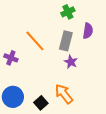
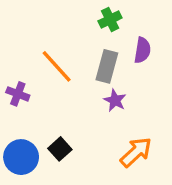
orange arrow: (64, 94) -> (136, 152), moved, turned 85
black square: (41, 103) -> (60, 149), moved

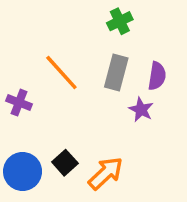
purple semicircle: (142, 50) -> (157, 76), moved
purple star: (115, 100) -> (141, 110), moved
orange arrow: (136, 152) -> (106, 173), moved

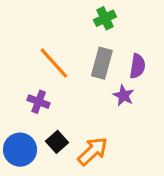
purple cross: (19, 103) -> (39, 102), moved

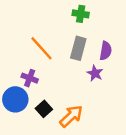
green cross: (105, 18) -> (81, 14), turned 35
blue circle: (20, 150) -> (15, 99), moved

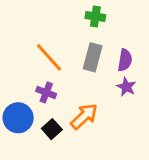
purple star: (95, 73) -> (126, 87), moved
purple cross: (30, 78) -> (46, 92), moved
orange arrow: (71, 116) -> (84, 116), moved

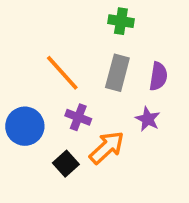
purple star: (126, 87) -> (148, 119), moved
purple cross: (46, 92) -> (78, 117), moved
blue circle: (18, 118) -> (25, 126), moved

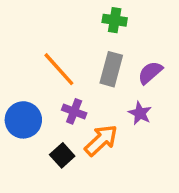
purple semicircle: (158, 76) -> (150, 73), turned -140

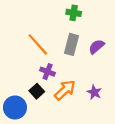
purple star: (140, 113) -> (94, 92), moved
blue circle: (23, 120) -> (15, 108), moved
black square: (62, 155) -> (37, 91), moved

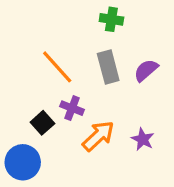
gray rectangle: (71, 44) -> (108, 67), turned -30
black square: (37, 91) -> (42, 123), moved

